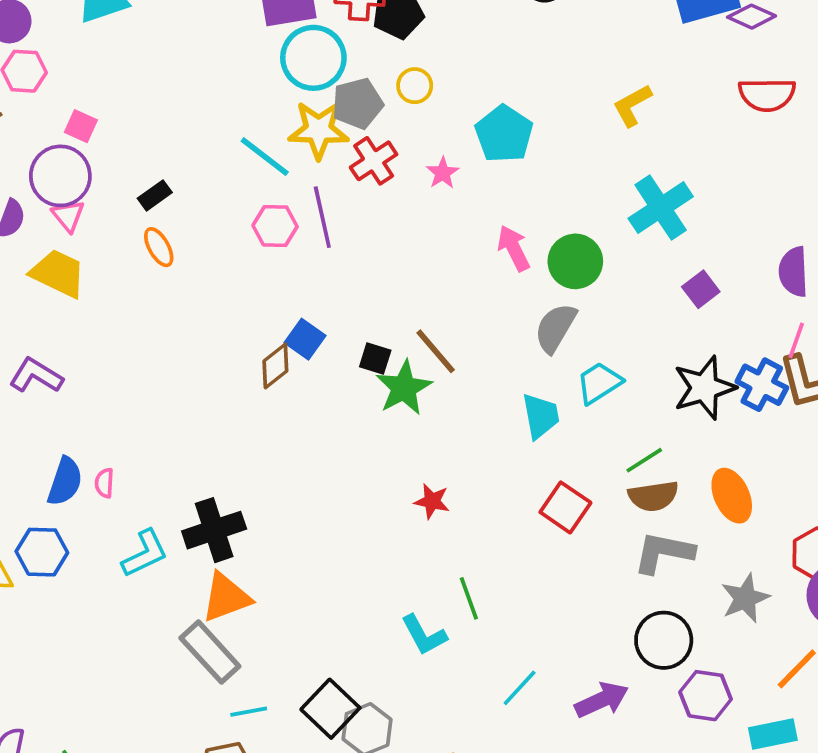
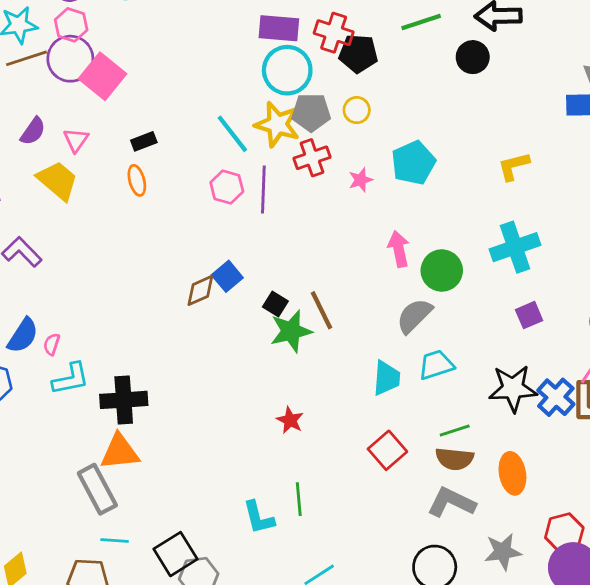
pink square: (81, 126) -> (102, 76), size x1.8
purple circle: (60, 176) -> (70, 59), moved
cyan L-shape: (145, 553) -> (71, 379), moved

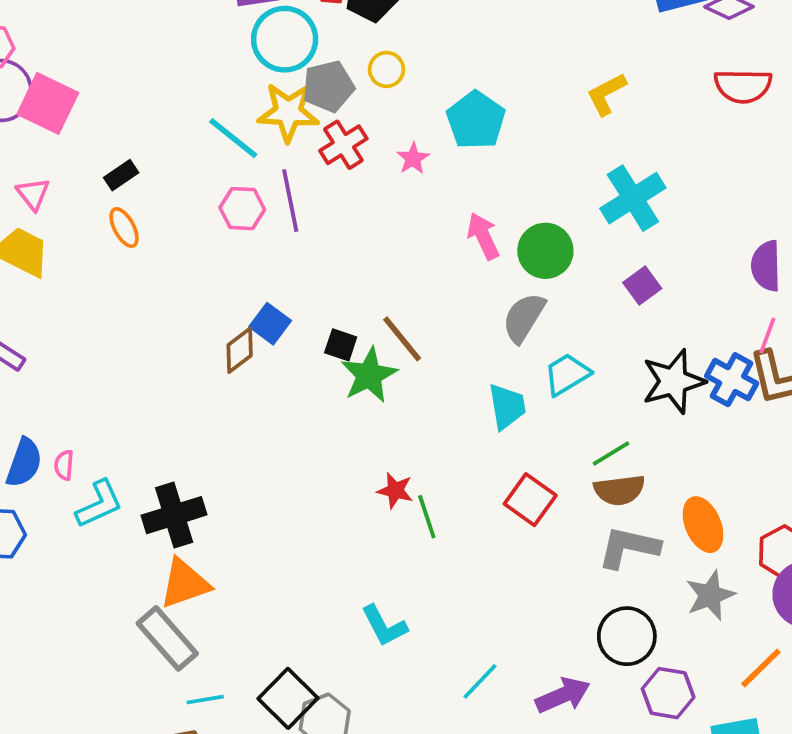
purple square: (529, 315) -> (642, 285), moved
orange ellipse: (512, 473) -> (703, 525), moved
green line: (299, 499) -> (427, 517), moved

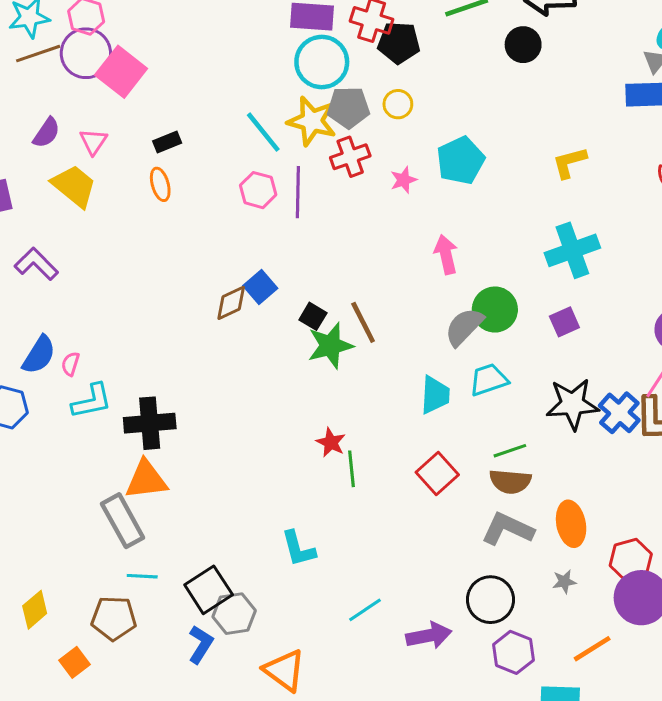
green circle: (545, 251) -> (495, 310), moved
gray star: (710, 595) -> (564, 582), size x0.6

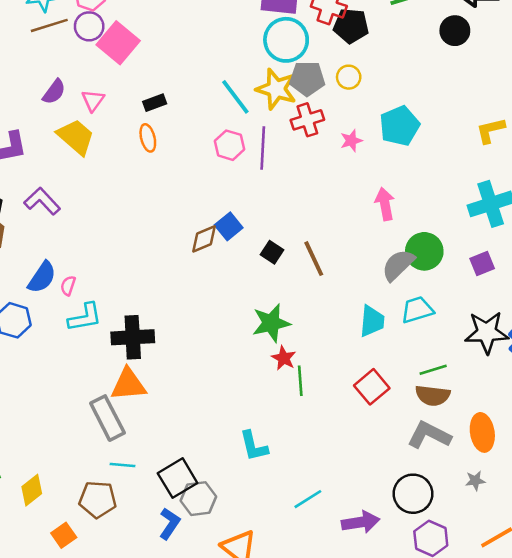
purple circle: (86, 53) -> (89, 26), size x0.7
green star: (330, 346) -> (271, 323), moved

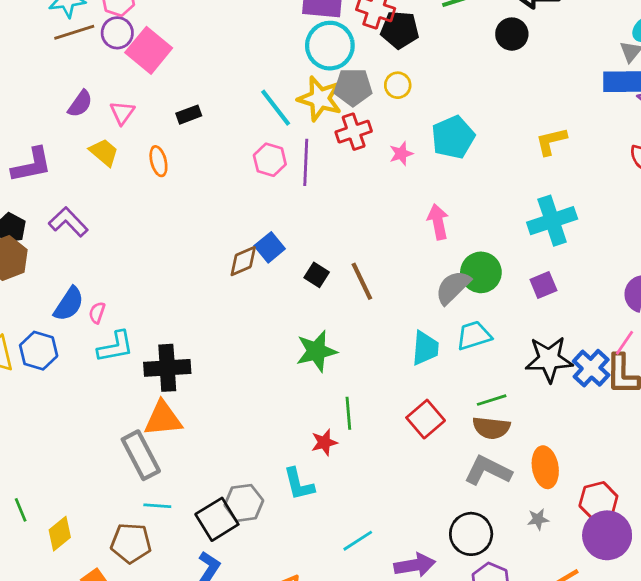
yellow trapezoid: (76, 137) -> (104, 152), size x0.7
orange ellipse: (148, 138) -> (158, 161), moved
red star: (284, 358) -> (324, 442), moved, turned 30
gray hexagon: (198, 499) -> (244, 503), moved

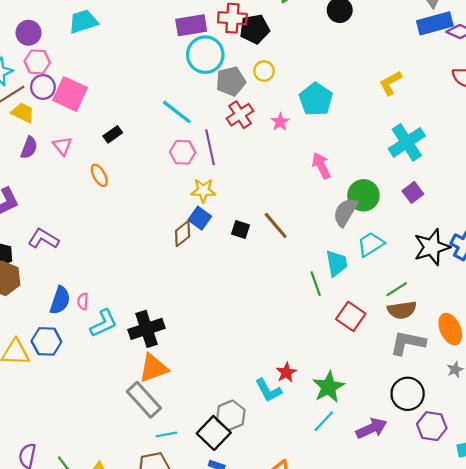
yellow star: (320, 99) -> (203, 190), moved, size x0.7
yellow trapezoid: (104, 152) -> (23, 113), moved
green star: (316, 351) -> (329, 387), moved
green line: (348, 413) -> (316, 284), moved
red star: (324, 442) -> (286, 372), moved

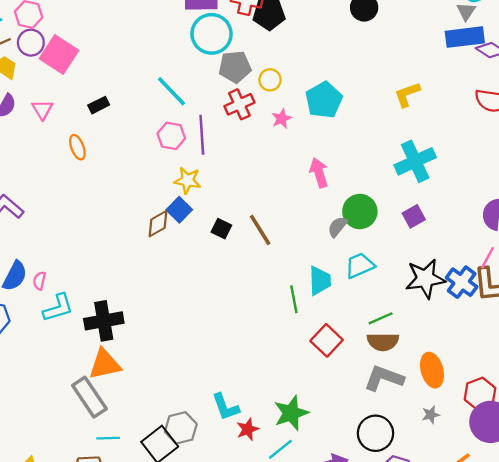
yellow circle: (264, 71) -> (270, 80), moved
gray semicircle: (345, 212) -> (338, 227), size x0.7
red star: (286, 372) -> (248, 429), moved

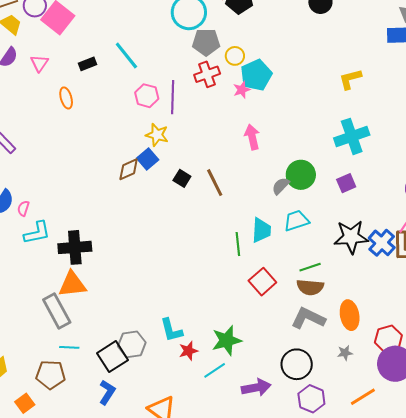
cyan line: (171, 91) -> (126, 56), moved
cyan pentagon: (324, 100) -> (256, 75), moved
pink arrow: (319, 173) -> (252, 137), moved

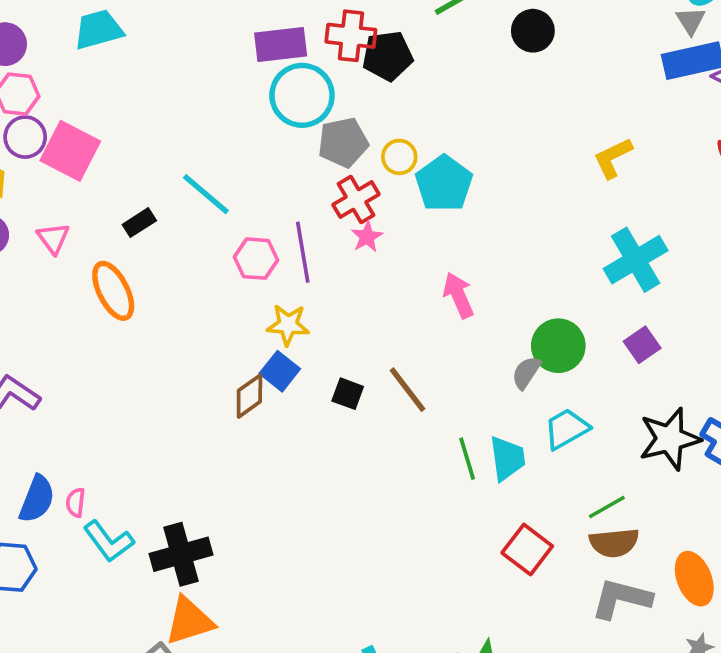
pink star: (242, 90) -> (367, 237), moved
orange ellipse: (66, 98) -> (113, 291), size x1.5
cyan L-shape: (37, 233) -> (109, 541), turned 76
green line: (238, 244) -> (467, 459), moved

